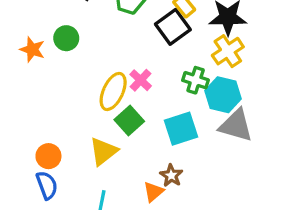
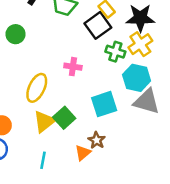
pink cross: (141, 80) -> (73, 67), turned -35
green cross: (196, 80) -> (115, 52), moved
yellow ellipse: (113, 91) -> (37, 88), moved
green square: (129, 121) -> (64, 118), moved

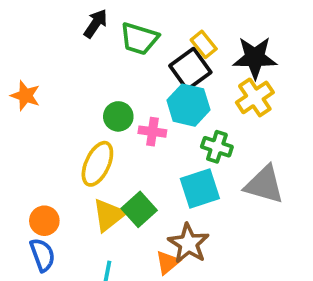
green circle: (16, 34) -> (118, 116), moved
green cross: (115, 52) -> (217, 147), moved
cyan hexagon: (137, 78) -> (188, 105), moved
brown star: (97, 140) -> (188, 243), size x1.5

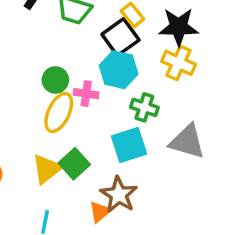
yellow cross: (255, 97) -> (179, 63), turned -32
yellow ellipse: (97, 164) -> (59, 112), moved

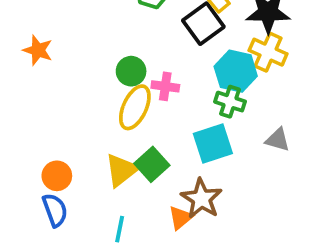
cyan hexagon: (119, 70) -> (236, 71), moved
gray triangle: (187, 142) -> (278, 140), size x0.6

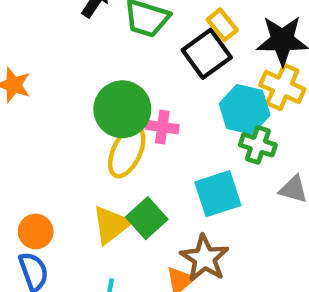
green circle: (131, 71) -> (122, 109), size x1.6
green cross: (230, 102) -> (258, 145), moved

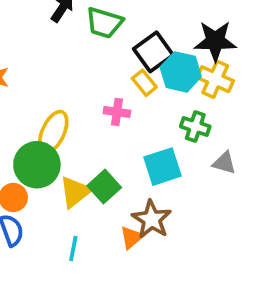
yellow rectangle: (222, 25) -> (144, 83), moved
green circle: (122, 109) -> (37, 165), moved
cyan hexagon: (245, 109) -> (181, 72), moved
yellow ellipse: (127, 151) -> (53, 132), moved

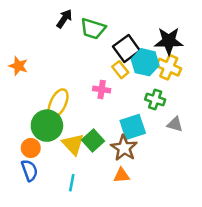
yellow triangle: (75, 192) -> (73, 144), turned -35
brown star: (152, 219) -> (124, 148), moved
orange triangle: (132, 238) -> (122, 175), moved, turned 35

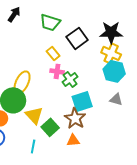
black arrow: (64, 19) -> (14, 14), moved
cyan hexagon: (145, 62) -> (114, 71), moved
yellow rectangle: (120, 70) -> (53, 53), moved
green cross: (155, 99) -> (70, 79), moved, turned 35
green square: (93, 141) -> (50, 127), moved

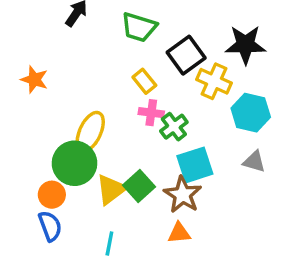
yellow cross: (111, 53) -> (214, 81), moved
yellow triangle: (34, 115) -> (111, 189), turned 36
green square: (50, 127) -> (139, 186), moved

